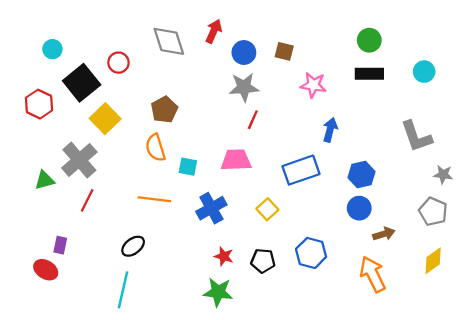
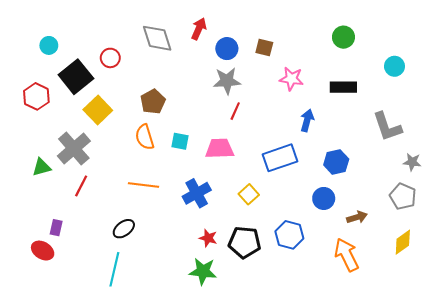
black rectangle: (369, 74) -> (343, 87), moved
cyan square: (188, 167) -> (180, 141), moved
blue circle: (359, 208) -> (324, 198), moved
black pentagon: (263, 261) -> (245, 242), size x1.4

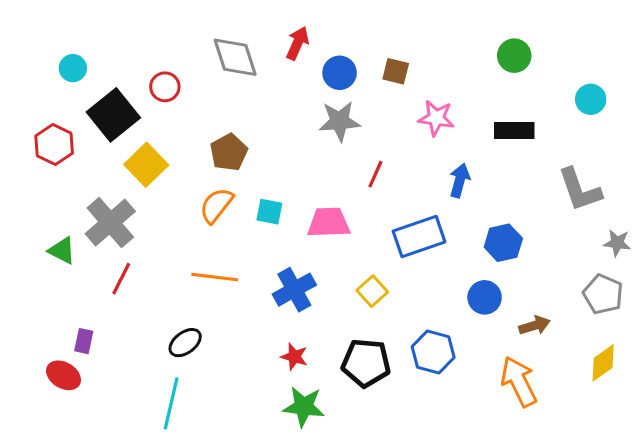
red line: (235, 111) -> (375, 174), moved
orange semicircle: (145, 137) -> (216, 205), turned 55
green triangle: (42, 167) -> (62, 251), turned 42
red star: (208, 238) -> (294, 357), moved

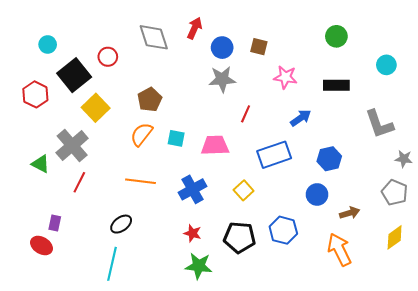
blue arrow: (460, 180) -> (301, 118), turned 40

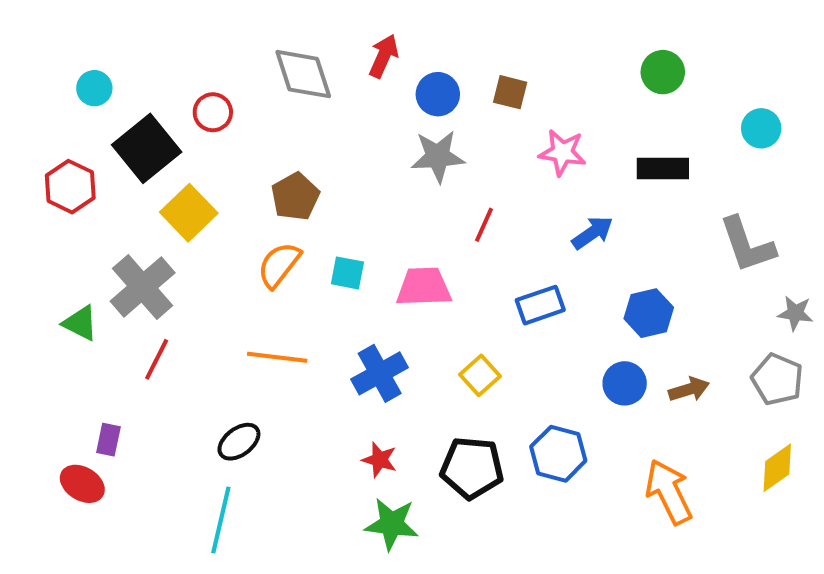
blue rectangle: (274, 155) -> (540, 305), size x0.7
brown arrow: (350, 213) -> (689, 389), moved

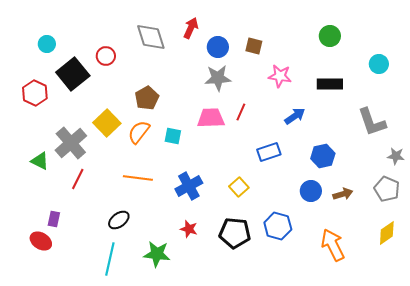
yellow square: (189, 213) -> (107, 123), moved
pink trapezoid: (424, 287) -> (211, 118), moved
green star: (392, 524) -> (157, 254), moved

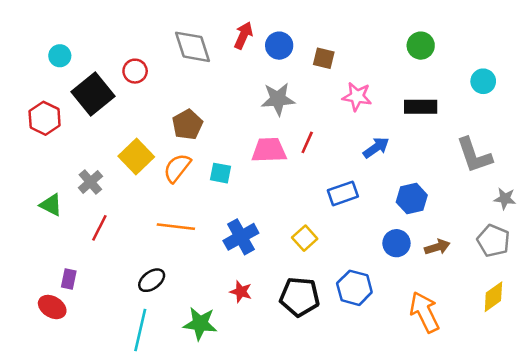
blue circle: (218, 47) -> (279, 46), moved
gray cross: (71, 143) -> (90, 182), size x0.6

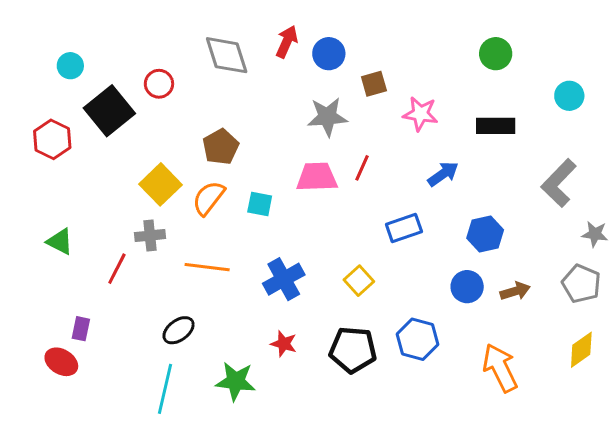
brown square: (324, 58) -> (374, 84), moved, turned -30
gray L-shape: (474, 155) -> (559, 183), turned 63
gray cross: (90, 182) -> (150, 236), moved, turned 35

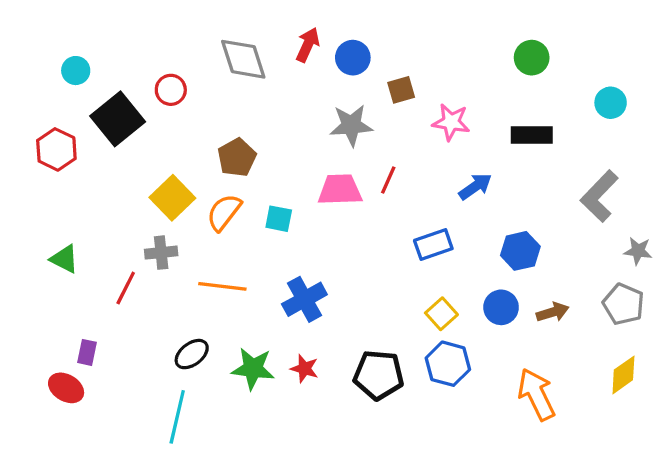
yellow square: (359, 281) -> (441, 314), moved
green star: (236, 381) -> (253, 369), moved

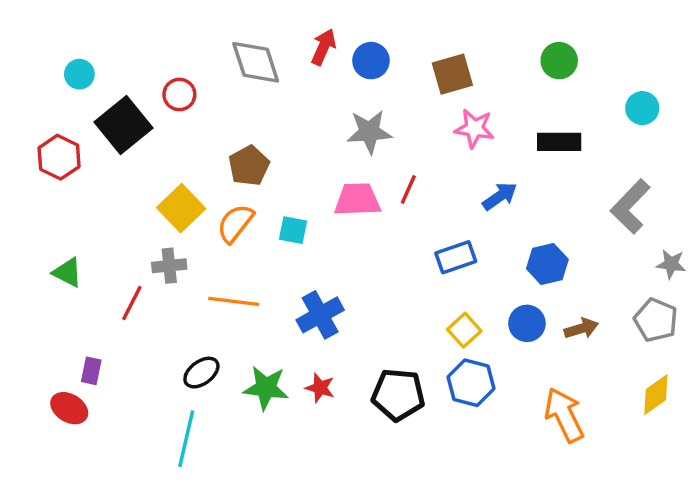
brown square: (401, 90) -> (452, 74), moved, size x1.4

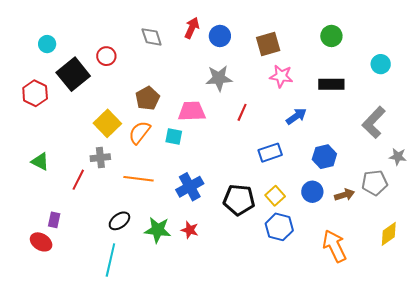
gray diamond: (256, 62) -> (152, 37), size x0.7
pink trapezoid: (357, 200) -> (192, 111), moved
gray pentagon: (656, 320) -> (375, 183), moved, turned -30
black pentagon: (398, 395) -> (239, 200), moved

